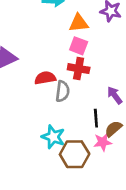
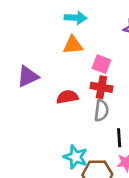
orange triangle: (79, 23) -> (73, 45), moved
gray semicircle: (63, 91) -> (101, 111), moved

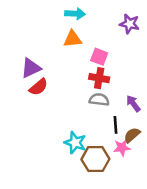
red semicircle: (67, 97) -> (38, 87), moved, turned 150
gray semicircle: (101, 111) -> (99, 100), turned -90

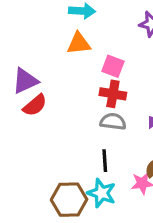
black line: (116, 125) -> (105, 161), moved
cyan star: (75, 143) -> (102, 193), moved
brown hexagon: (95, 159) -> (69, 200), moved

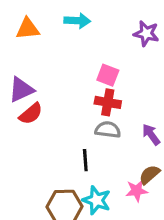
orange triangle: (79, 43) -> (28, 29), moved
black line: (105, 161) -> (85, 160), moved

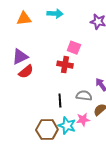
red cross: (108, 102) -> (65, 65), moved
gray semicircle: (108, 130) -> (84, 96), moved
pink star: (137, 191) -> (83, 120), moved

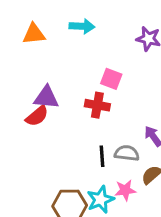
purple triangle: (20, 57) -> (46, 97), moved, turned 30
black line: (60, 101) -> (102, 156), moved
cyan star: (67, 126) -> (100, 200), turned 30

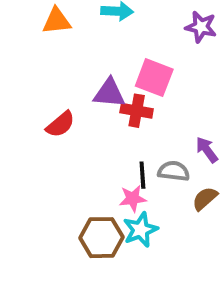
pink square: (111, 79) -> (154, 78), size x1.4
purple triangle: (46, 97) -> (109, 93), moved
pink star: (125, 190) -> (133, 198), moved

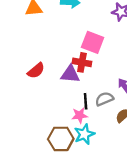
purple triangle: (109, 93) -> (70, 74), moved
gray semicircle: (174, 171) -> (104, 99), turned -30

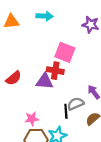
black line: (86, 101) -> (66, 111), moved
pink star: (80, 115) -> (32, 119), moved

